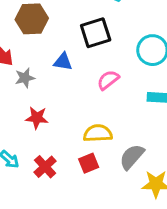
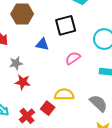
gray star: (25, 78) -> (16, 63), moved
gray semicircle: (132, 157) -> (99, 103), moved, turned 90
red square: (89, 163) -> (48, 108), moved, turned -32

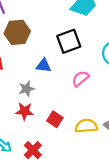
gray star: (16, 63) -> (26, 89), moved
yellow semicircle: (64, 95) -> (86, 126), moved
red square: (48, 108) -> (55, 119), moved

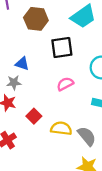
brown hexagon: (17, 32) -> (36, 19), moved
blue triangle: (44, 66) -> (22, 64), moved

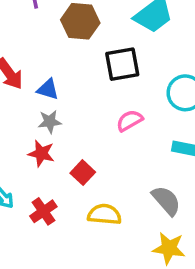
blue triangle: (22, 64) -> (48, 89), moved
yellow semicircle: (61, 128) -> (104, 214), moved

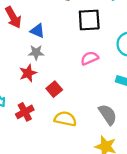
red star: (41, 153) -> (28, 73), turned 30

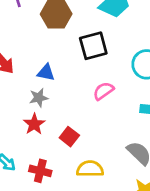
blue triangle: (38, 31) -> (46, 73), moved
red cross: (25, 112) -> (40, 171), turned -36

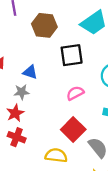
red square: (69, 137) -> (73, 129), moved, size x1.5
red cross: (40, 171) -> (17, 137), moved

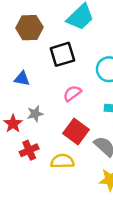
gray star: (22, 92) -> (35, 114), moved
red cross: (17, 137) -> (29, 150), moved, turned -36

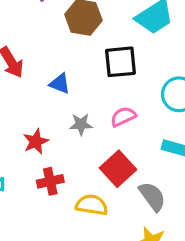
gray star: (35, 114) -> (81, 124), moved

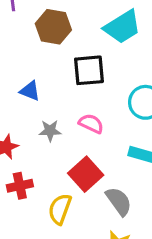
pink semicircle: (123, 117) -> (91, 124), turned 50
yellow semicircle: (92, 205) -> (60, 209), turned -80

